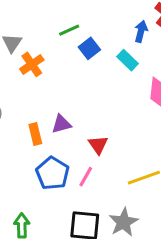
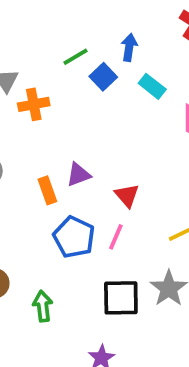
blue arrow: (141, 31) -> (129, 47), moved
orange cross: (32, 64) -> (34, 104), turned 30

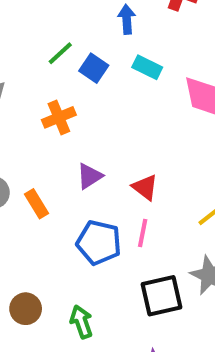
blue arrow: (129, 47) -> (127, 19), moved
orange cross: (34, 104) -> (59, 117), moved
orange rectangle: (47, 190) -> (37, 204), moved

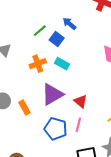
blue arrow: (127, 19) -> (69, 24), moved, turned -48
cyan rectangle: (147, 67) -> (62, 64), moved
purple triangle: (90, 176) -> (52, 94), size x1.6

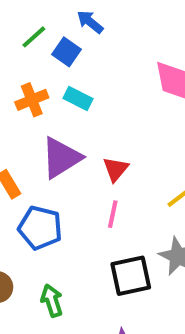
red triangle: (81, 101) -> (116, 169), turned 32
blue pentagon: (56, 129) -> (40, 228), moved

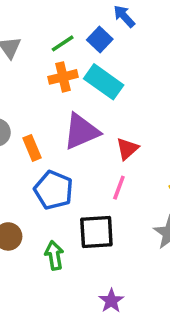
green line: (34, 37) -> (63, 43), moved
cyan rectangle: (78, 98) -> (104, 82), size x1.5
black square: (131, 276) -> (96, 232), moved

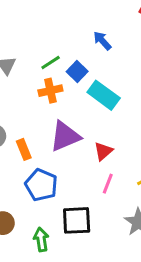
blue square: (100, 39) -> (77, 72), moved
cyan rectangle: (104, 82) -> (104, 95), moved
pink line: (119, 188) -> (108, 184), moved

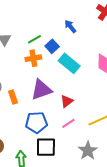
pink line: (108, 184) -> (68, 123), turned 32
blue pentagon: (41, 185) -> (36, 122), moved, turned -30

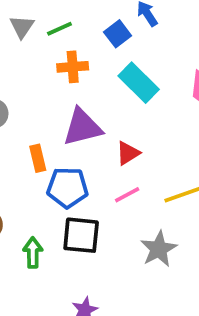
green line: (34, 39) -> (59, 29), moved
blue square: (52, 46) -> (118, 34), moved
orange rectangle: (13, 97) -> (38, 158), moved

